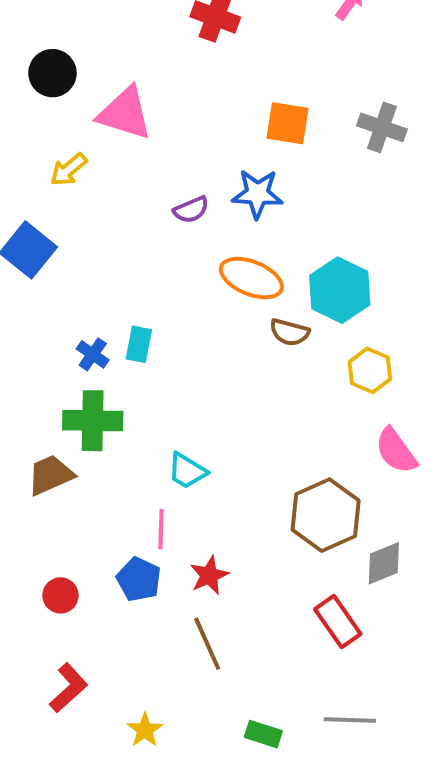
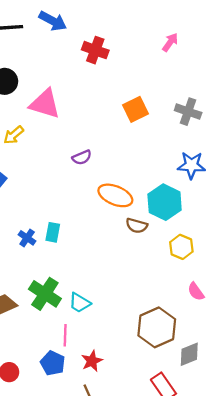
orange square: (288, 123) -> (135, 109), turned -35
blue star: (257, 194) -> (191, 165), moved
green cross: (93, 421) -> (45, 294), moved, turned 32
pink semicircle: (396, 451) -> (196, 292), size x0.7

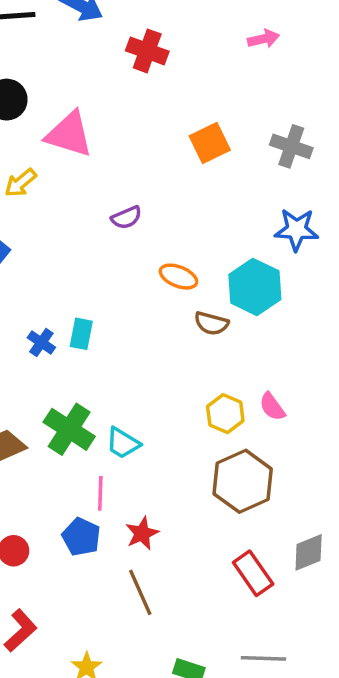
pink arrow: (170, 42) -> (263, 39), turned 42
orange ellipse: (115, 195) -> (178, 277), size x0.7
yellow hexagon: (181, 247) -> (225, 414), moved
pink semicircle: (196, 292) -> (272, 407), moved
gray diamond: (189, 354) -> (309, 552), moved

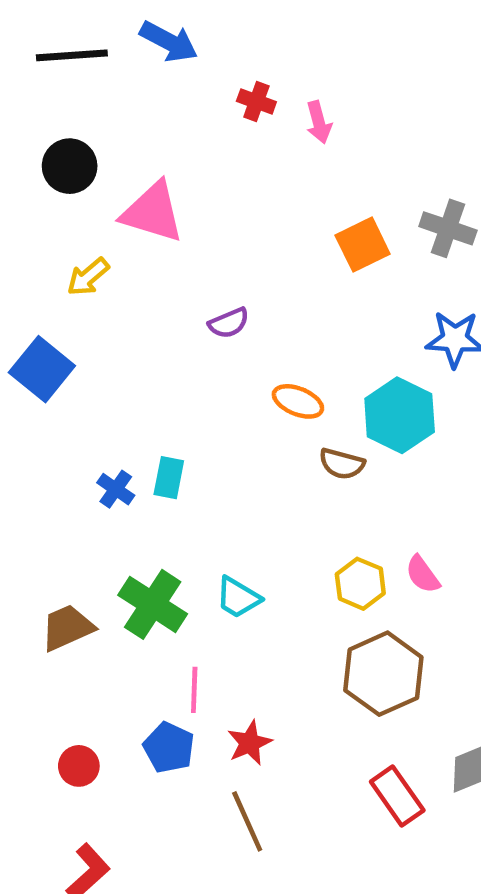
pink arrow: (263, 39) -> (319, 122), moved, turned 88
red cross: (147, 51) -> (256, 101), size x0.7
orange square: (210, 143) -> (363, 245), moved
cyan trapezoid: (123, 443) -> (238, 598), moved

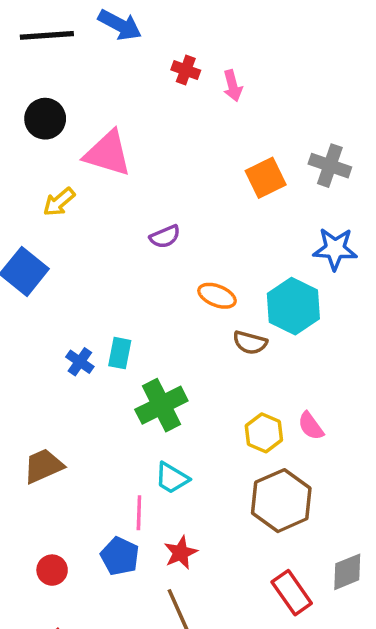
cyan trapezoid: (238, 598) -> (172, 478), moved
green cross: (153, 604) -> (161, 405), moved, turned 30

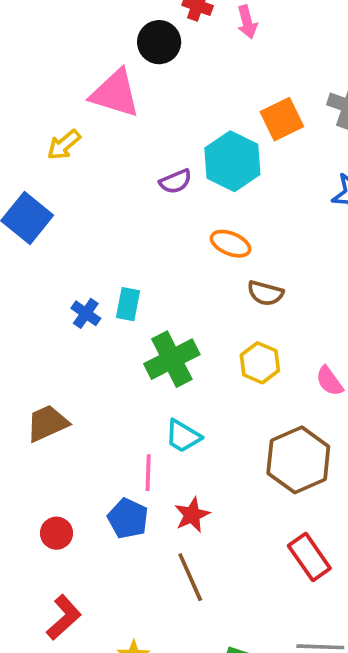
black circle: (45, 119) -> (159, 42), moved
cyan hexagon: (293, 306) -> (232, 161), moved
yellow hexagon: (264, 433) -> (260, 363), moved

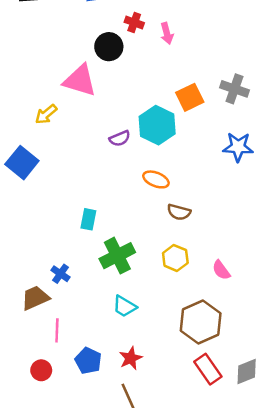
blue cross: (86, 313) -> (61, 274), moved
pink line: (148, 473) -> (57, 330), moved
red rectangle: (309, 557) -> (208, 369), moved

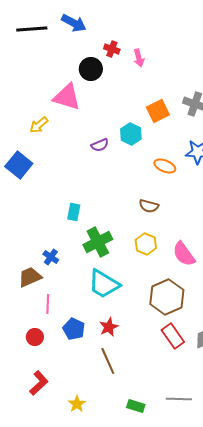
cyan hexagon: (157, 125) -> (131, 134), size x0.7
orange ellipse: (156, 179) -> (165, 166), moved
pink semicircle: (221, 270) -> (184, 254), size x1.5
cyan trapezoid: (125, 306) -> (104, 284), size x1.6

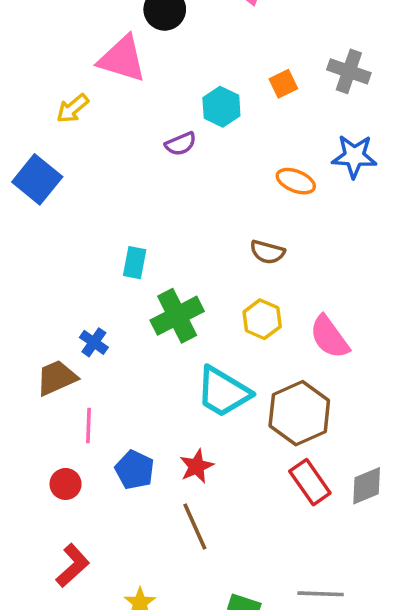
orange square: (158, 111) -> (283, 84), size x0.7
cyan hexagon: (131, 134) -> (221, 107), moved
cyan trapezoid: (104, 284) -> (223, 392), moved

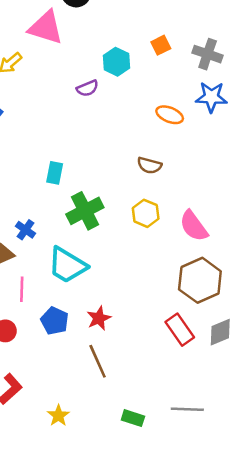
gray cross: (349, 71) -> (208, 54), moved
cyan trapezoid: (223, 392) -> (67, 265), moved
brown hexagon: (299, 413) -> (200, 280), moved

